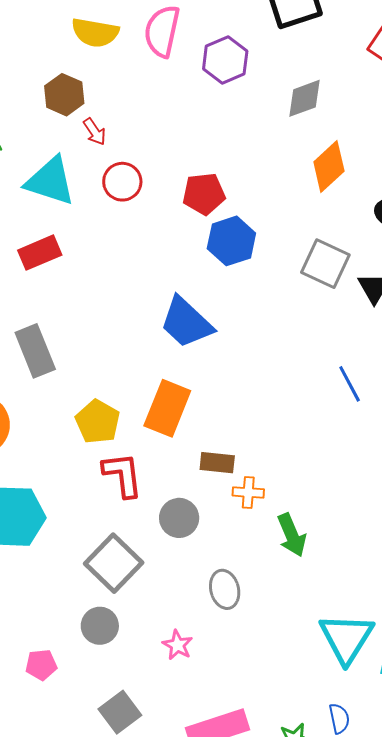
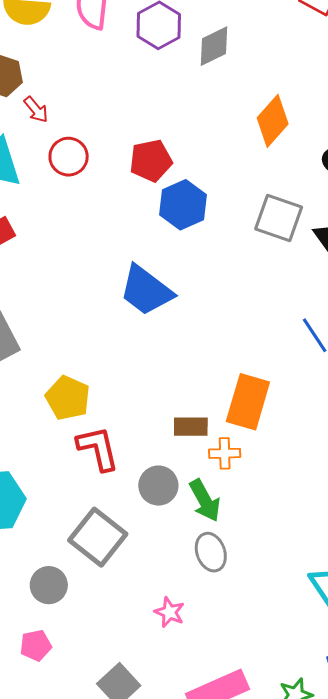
gray diamond: (305, 98) -> (214, 46), moved
orange rectangle: (167, 408) -> (248, 402), moved
green arrow: (292, 535) -> (205, 500), moved
gray circle: (100, 626) -> (49, 585), moved

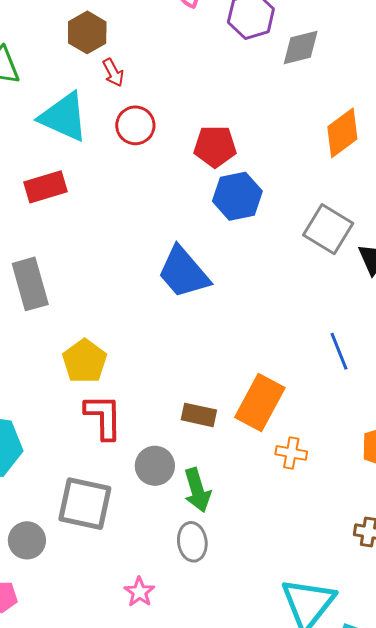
orange cross: (225, 453) -> (291, 453), moved
gray square: (98, 537) -> (85, 504), turned -38

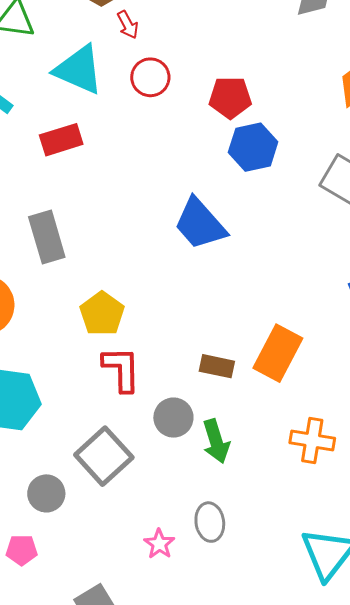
orange cross: (291, 453) -> (312, 441), moved, size x1.4
gray square: (85, 504) -> (104, 456), turned 36
gray ellipse: (192, 542) -> (210, 522), moved

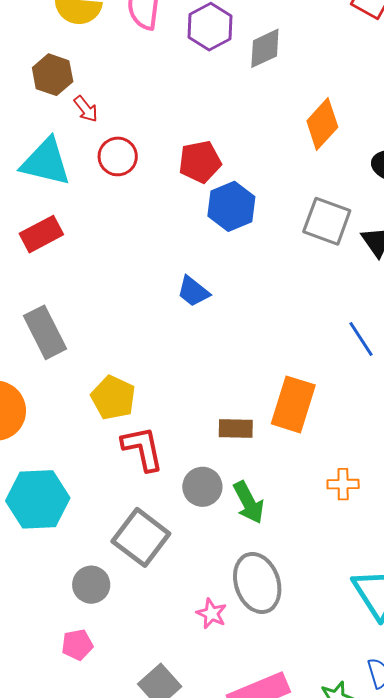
blue trapezoid: (200, 224) -> (193, 292), size x0.6
orange cross: (312, 441) -> (343, 484), size x0.7
gray ellipse: (210, 522) -> (257, 583), size x1.5

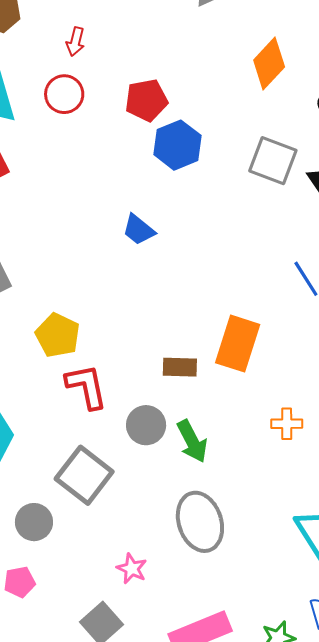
red arrow: (86, 109) -> (76, 42), moved, turned 52
pink star: (211, 614) -> (132, 569), moved

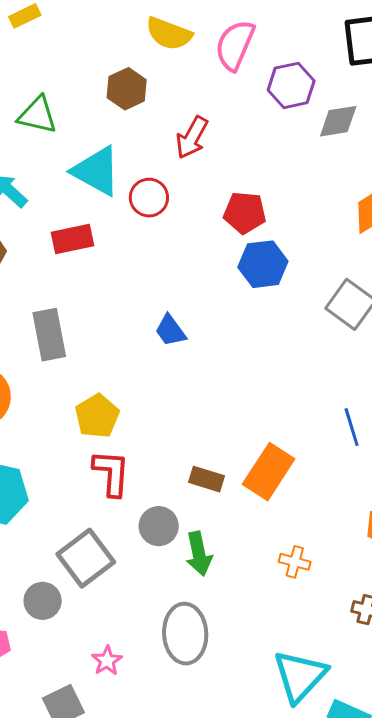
red arrow: (76, 42) -> (192, 138), size x1.5
red circle: (64, 94) -> (149, 198), moved
blue trapezoid: (139, 230) -> (170, 331), moved
gray circle: (34, 522) -> (43, 601), moved

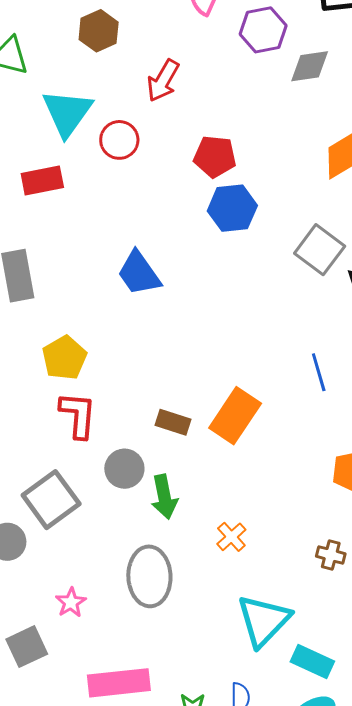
cyan triangle: (96, 171) -> (67, 113), turned 36
blue trapezoid: (170, 331) -> (139, 273), size x1.4
orange cross: (295, 562) -> (231, 537), moved, turned 32

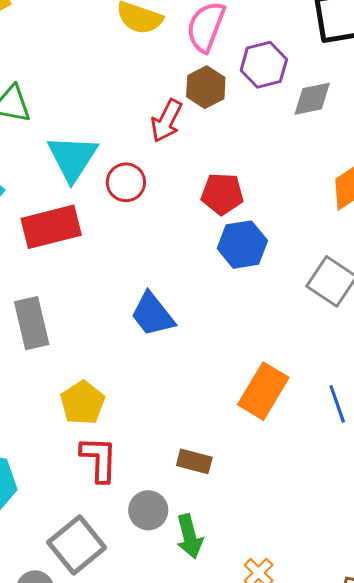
brown hexagon: (99, 31) -> (206, 87), moved
red rectangle: (42, 180) -> (51, 227), size x1.4
orange rectangle: (235, 416) -> (263, 391), moved

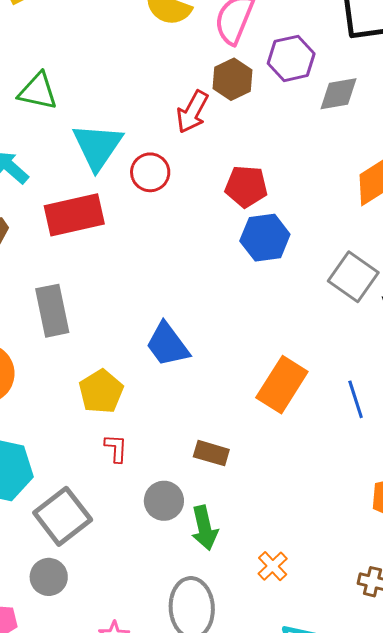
blue trapezoid: (152, 314) -> (167, 345), moved
red L-shape: (99, 459) -> (116, 448), size x0.6
gray square: (77, 545) -> (63, 516), moved

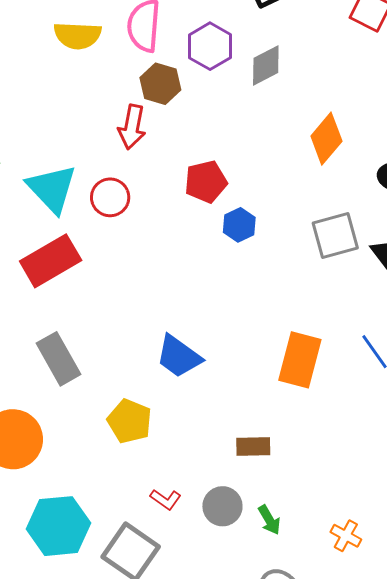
blue hexagon: (265, 238) -> (239, 225), size x0.7
gray square: (353, 277) -> (335, 235), turned -33
red L-shape: (116, 448) -> (166, 499), moved, turned 140
green arrow: (204, 528) -> (269, 520), size x0.7

